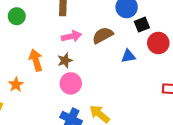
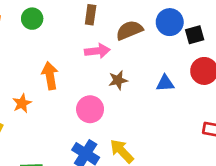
black square: (142, 25) -> (195, 35), moved
brown semicircle: (103, 35) -> (129, 30), moved
brown star: (65, 60) -> (118, 80), moved

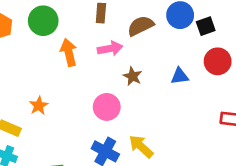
green circle: (32, 19) -> (43, 21), size x1.4
orange arrow: (50, 76) -> (69, 52), moved
brown star: (118, 80) -> (133, 76), turned -30

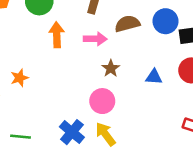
pink circle: (107, 107) -> (102, 101), moved

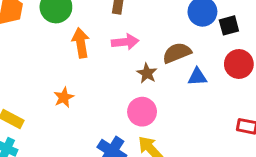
brown semicircle: (127, 24) -> (177, 53), moved
orange star: (19, 78) -> (64, 97), moved

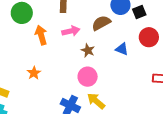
brown semicircle: (177, 53) -> (101, 23), moved
blue triangle: (197, 77) -> (122, 49), turned 32

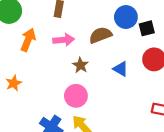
orange arrow: (41, 35) -> (28, 40), turned 30

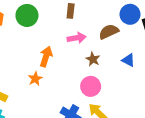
orange arrow: (28, 40) -> (46, 57), moved

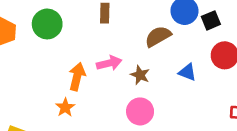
pink arrow: (77, 38) -> (109, 63), moved

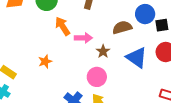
blue triangle: (187, 72) -> (137, 58), size x1.6
orange arrow: (77, 77) -> (63, 26), moved, turned -60

